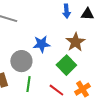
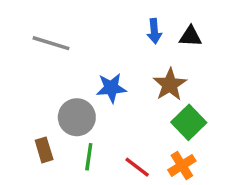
green square: (66, 65) -> (189, 122), moved

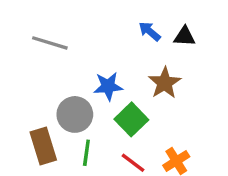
blue arrow: (154, 31) -> (150, 31), turned 135
green square: (189, 122) -> (131, 119), moved
brown rectangle: (44, 150) -> (43, 146), size x1.5

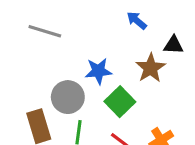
black triangle: (185, 36) -> (173, 45), moved

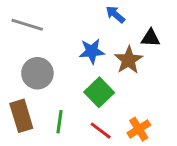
blue star: (98, 71) -> (92, 51), moved
gray circle: (68, 97) -> (37, 73), moved

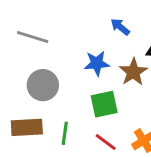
green square: (99, 92) -> (104, 104), turned 32
brown rectangle: (21, 116) -> (27, 127), turned -76

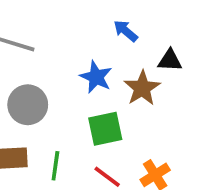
blue star: (97, 63) -> (96, 77), turned 30

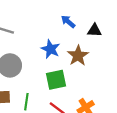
black triangle: (170, 60) -> (94, 30), moved

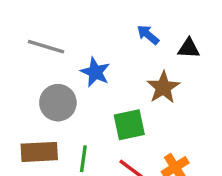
blue star: (51, 49) -> (95, 72), moved

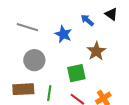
black triangle: (189, 48) -> (111, 14), moved, turned 32
blue star: (95, 72) -> (63, 34), moved

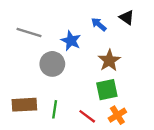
gray circle: (34, 60) -> (52, 64), moved
green square: (76, 73) -> (107, 90), moved

